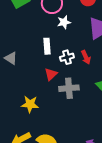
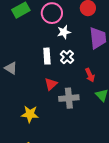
white cross: (67, 57) -> (67, 57), moved, turned -32
red arrow: (86, 57) -> (90, 75), moved

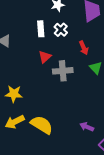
yellow star: (30, 114) -> (14, 94), moved

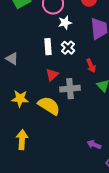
yellow star: (14, 94) -> (20, 99), moved
yellow arrow: (15, 122) -> (22, 140), turned 120
yellow semicircle: (42, 125) -> (49, 106), moved

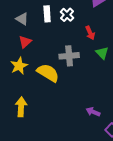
gray triangle: (12, 59) -> (22, 19), moved
red triangle: (52, 75) -> (25, 42), moved
yellow star: (20, 99) -> (19, 66), turned -30

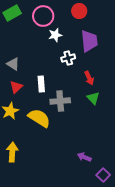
white rectangle: (47, 14) -> (41, 84), moved
white cross: (67, 15) -> (68, 58), moved, turned 32
red arrow: (90, 33) -> (89, 78), moved

